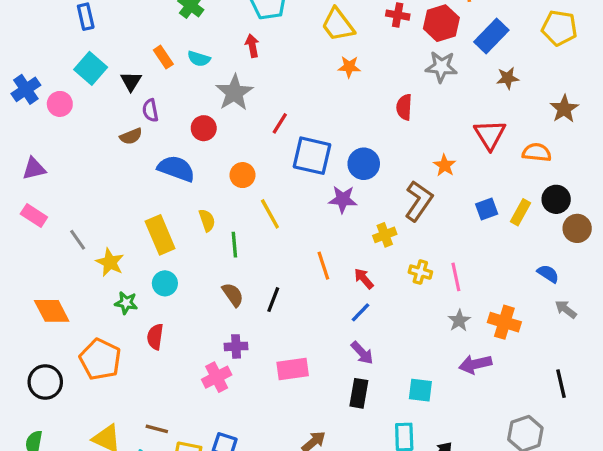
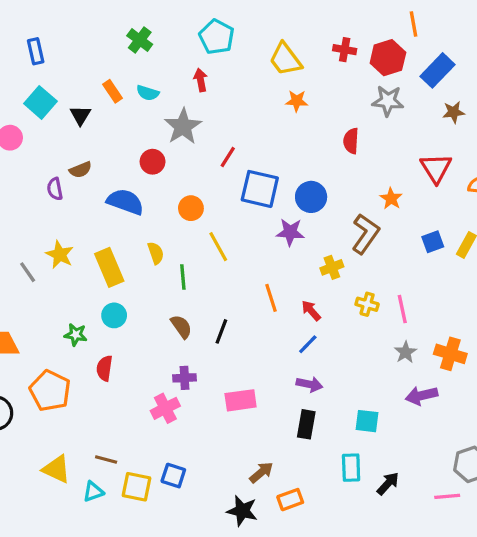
purple semicircle: (150, 110) -> (55, 189), moved
yellow star: (110, 262) -> (60, 255), moved
purple arrow: (362, 353) -> (309, 384), turned -35

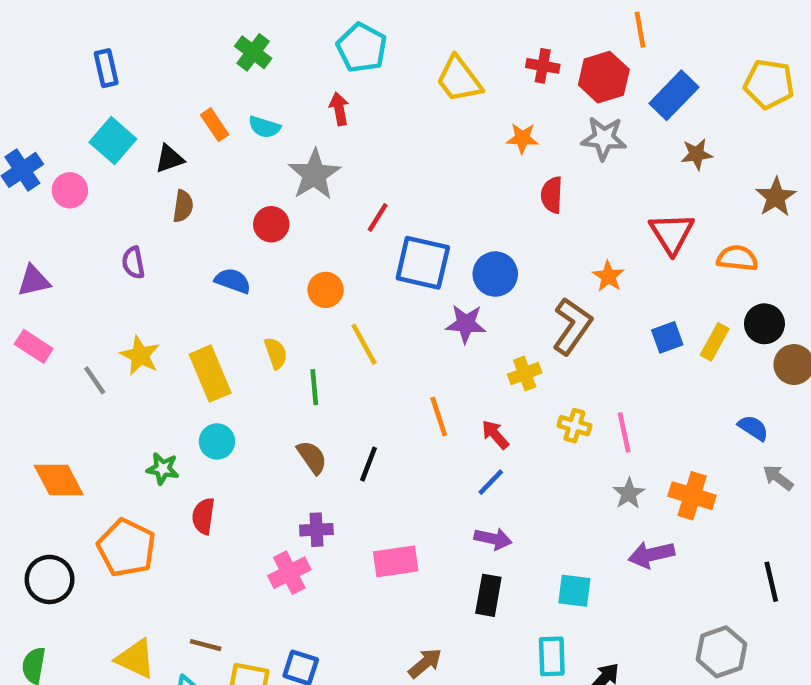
orange star: (297, 101) -> (522, 138), moved
black triangle: (80, 115) -> (169, 159), turned 40
brown semicircle: (80, 170) -> (183, 206), moved, turned -60
blue semicircle: (125, 202) -> (233, 281), size x0.7

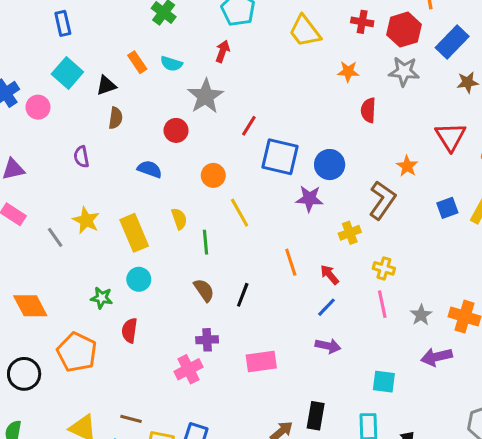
red arrow: (339, 109) -> (223, 51), turned 30
pink line: (624, 432) -> (382, 304), moved
black rectangle: (488, 595) -> (316, 416), moved

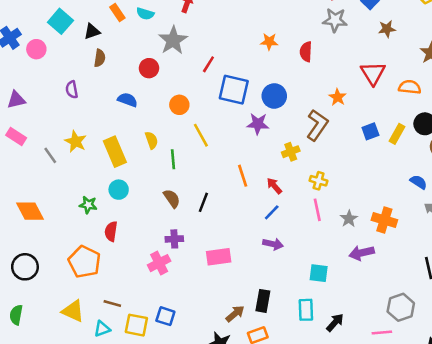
orange star: (348, 71) -> (269, 42), moved
orange pentagon: (77, 352) -> (84, 262), moved

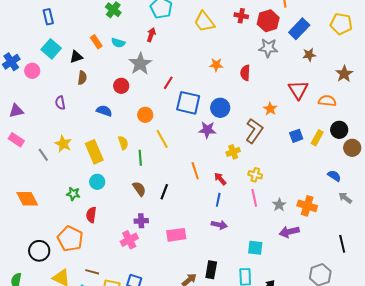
blue line: (272, 212) -> (218, 200), turned -32
black circle: (25, 267) -> (39, 251), moved

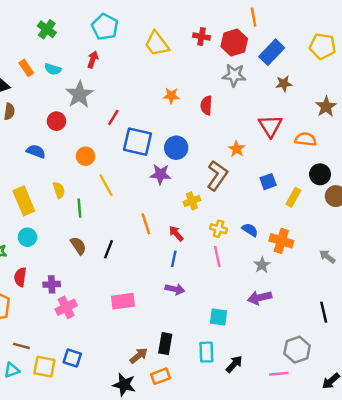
yellow rectangle: (317, 138) -> (293, 197), moved
blue semicircle: (334, 176) -> (250, 230), moved
gray star: (279, 205) -> (262, 265), moved
orange cross: (307, 206) -> (281, 241), moved
purple cross: (141, 221) -> (52, 284), moved

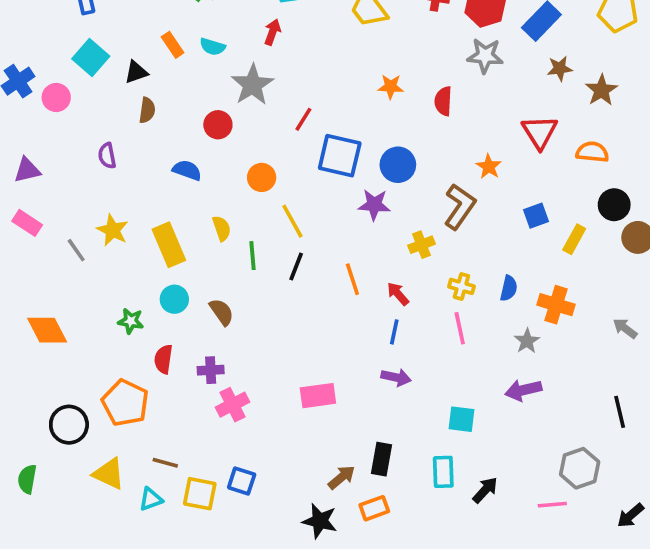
brown star: (326, 107) -> (601, 90), moved
blue semicircle: (250, 230) -> (509, 288), turned 70
brown semicircle: (78, 246) -> (222, 312), moved
black line: (108, 249) -> (296, 267), moved

